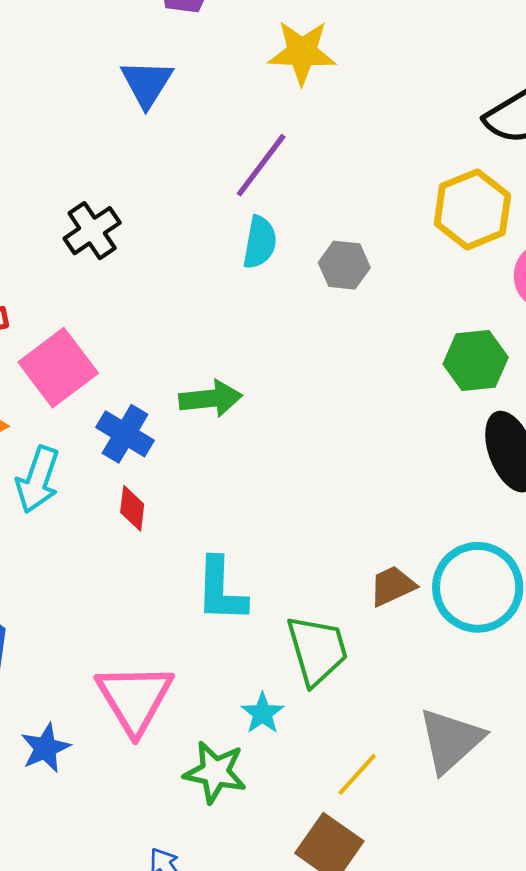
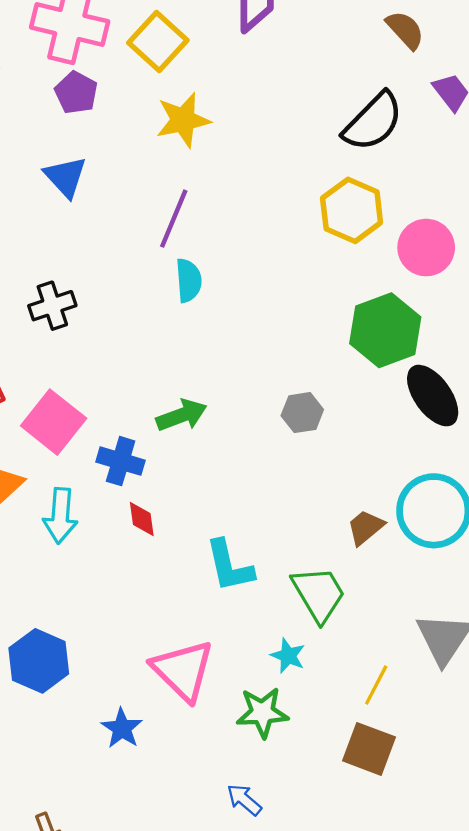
black cross: (92, 231) -> (52, 306), turned 30
gray hexagon: (344, 265) -> (302, 413), moved
green hexagon: (476, 361) -> (385, 330), size x1.4

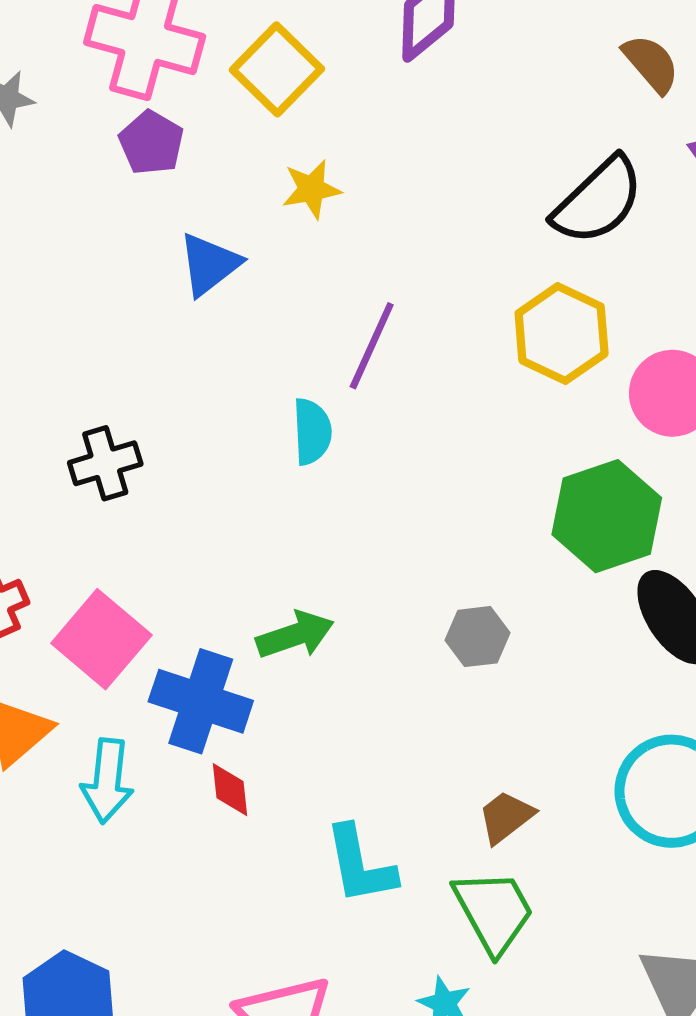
yellow star: (183, 120) -> (311, 189), size x0.7
blue triangle: (65, 177) -> (209, 264), moved, turned 33
purple line: (174, 219) -> (372, 346), moved
blue cross: (121, 461) -> (201, 701), size x1.4
brown trapezoid: (365, 527) -> (506, 817), moved

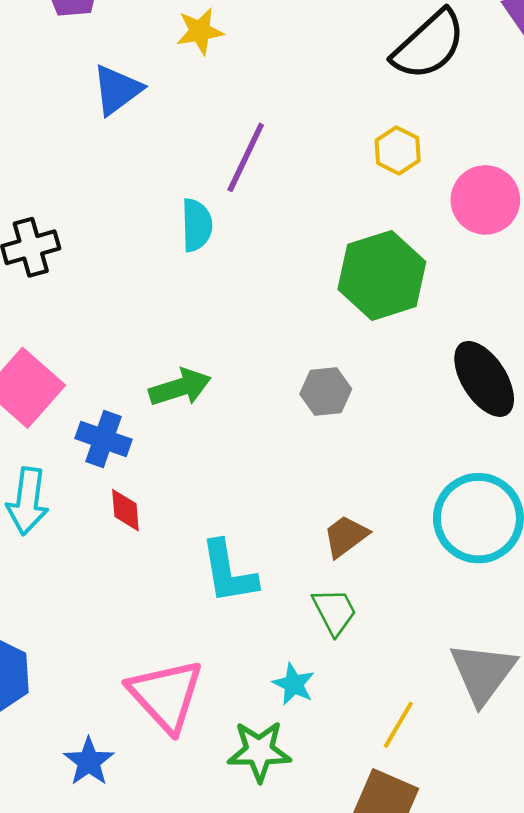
yellow hexagon: (562, 334) -> (398, 150), size x0.6
green hexagon: (607, 516) -> (382, 275), moved
blue cross: (201, 701) -> (104, 439), size x0.7
green trapezoid: (494, 911) -> (334, 611), size x0.7

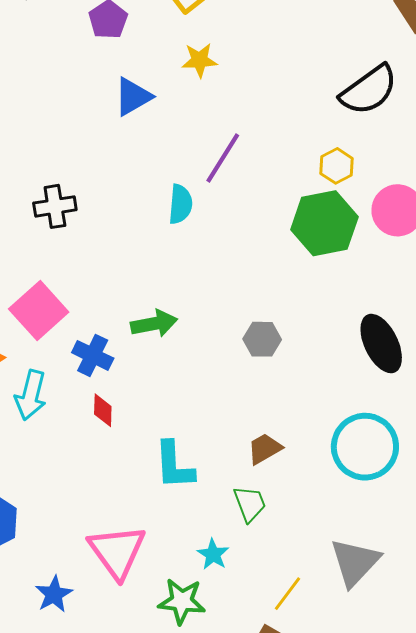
green hexagon: (382, 275) -> (324, 223), moved

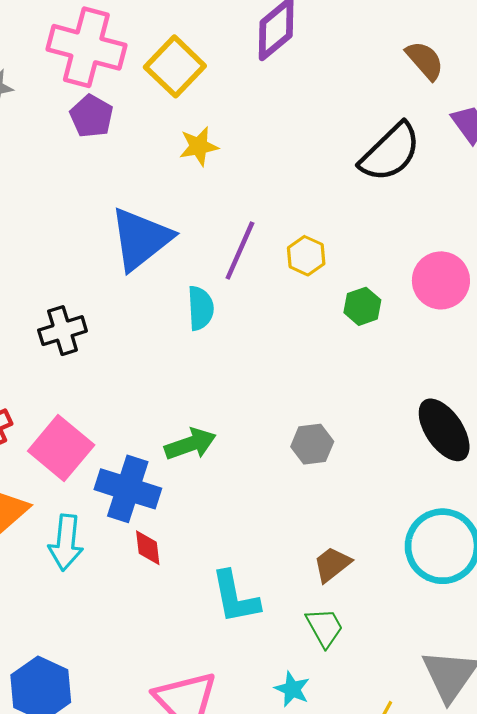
blue triangle: (133, 97) -> (141, 239), moved, size x1.5
yellow hexagon: (336, 166) -> (306, 256), moved
green hexagon: (324, 223) -> (362, 306), size x0.5
blue cross: (93, 355) -> (128, 489), size x1.4

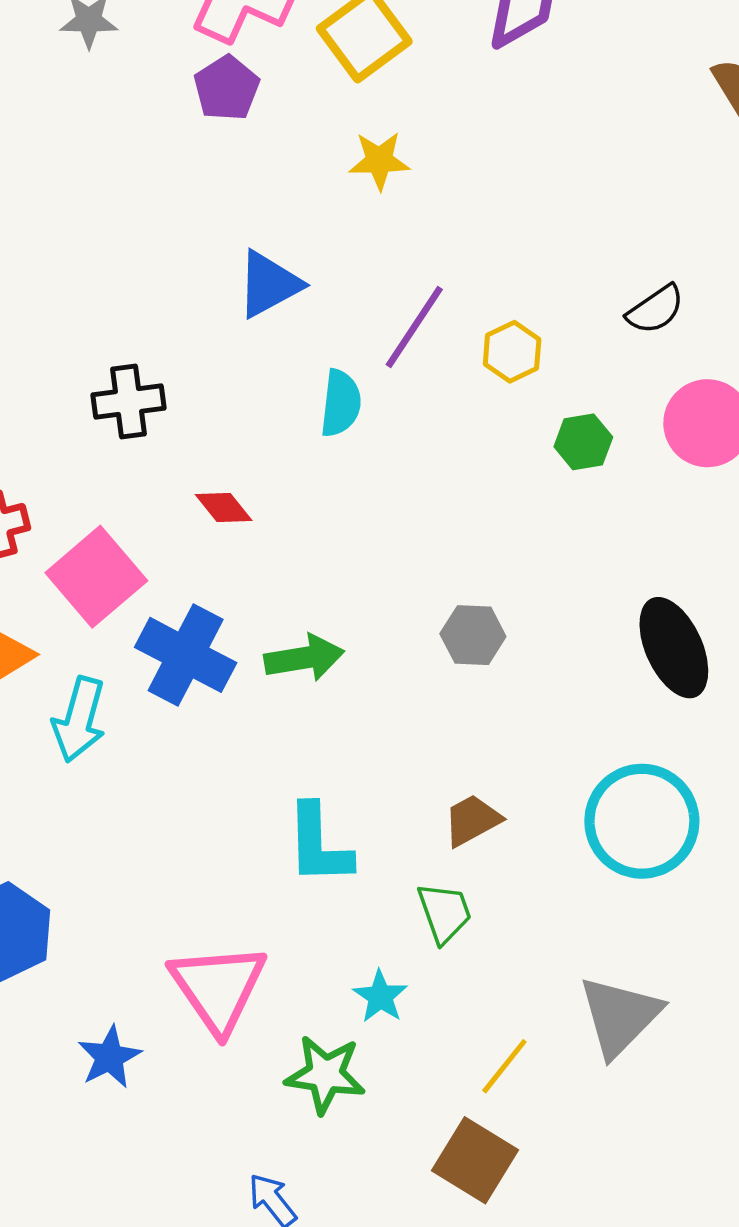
black semicircle: (390, 152) -> (655, 309), moved, size x0.6
blue triangle: (141, 239) -> (269, 284), size x0.7
green arrow: (190, 444) -> (304, 658), moved
red diamond: (148, 548) -> (224, 507), moved, turned -42

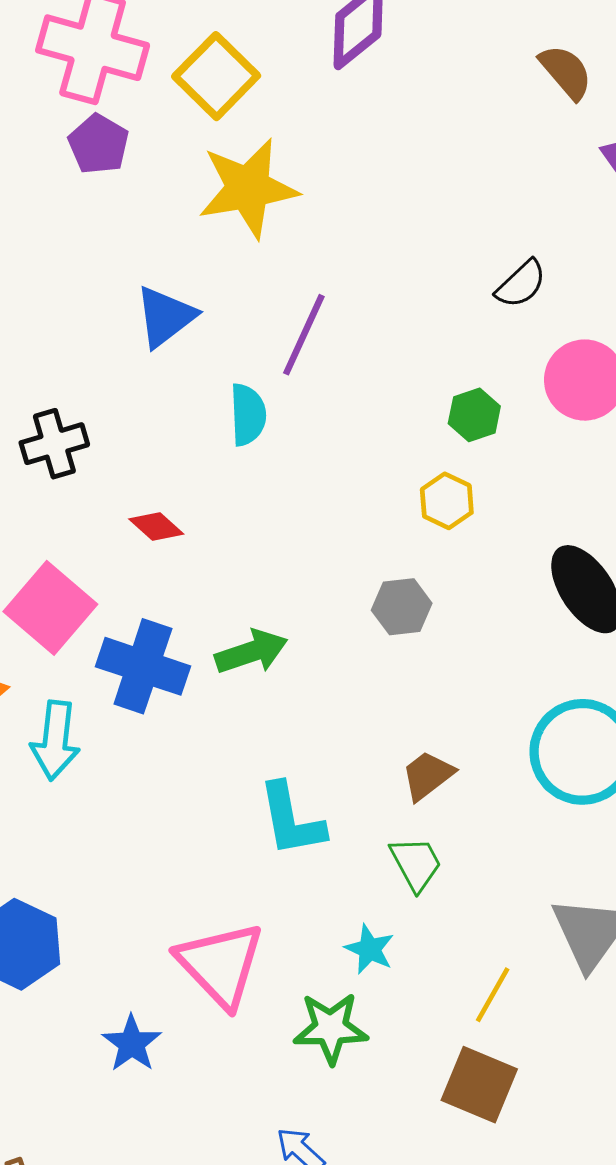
yellow star: (379, 161) -> (248, 188), size x1.8
yellow hexagon: (512, 352) -> (447, 501), moved

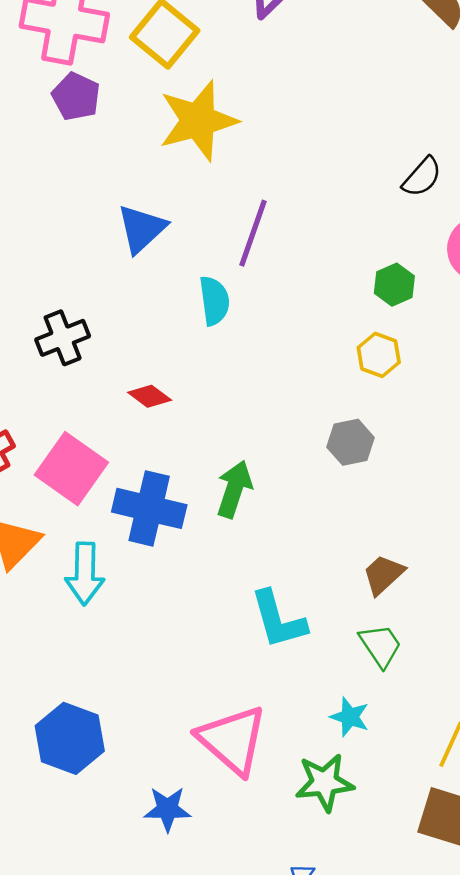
green arrow: (251, 652) -> (234, 489), turned -48
blue star: (132, 1043) -> (167, 809), turned -30

